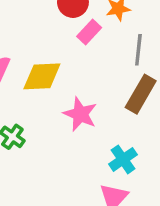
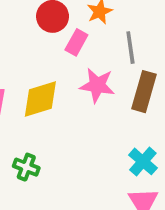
pink star: (80, 114) -> (97, 85), moved

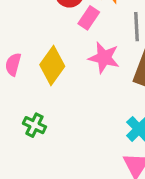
yellow diamond: (40, 99) -> (52, 65), turned -42

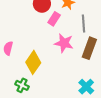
yellow diamond: (52, 65) -> (33, 62), moved

